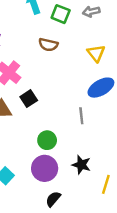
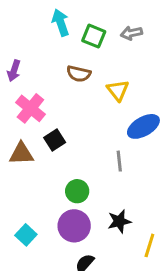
yellow triangle: (96, 53) -> (118, 90), moved
black star: (81, 165) -> (119, 221), turned -30

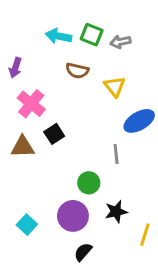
cyan arrow: (61, 23) -> (59, 36), moved, turned -60
gray arrow: (131, 33) -> (120, 42), moved
green circle: (77, 191) -> (89, 183), moved

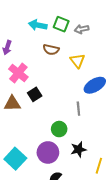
cyan square: (27, 225) -> (15, 159), size x1.5

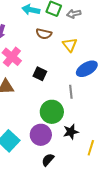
black square: (35, 94) -> (40, 74), moved, turned -32
green circle: (59, 129) -> (52, 112), size x1.5

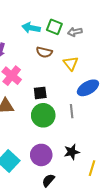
black square: (40, 74) -> (40, 93), turned -32
green circle: (52, 112) -> (43, 115), moved

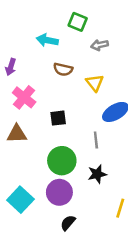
green square: (54, 27) -> (78, 22), moved
green circle: (43, 115) -> (62, 161), moved
black star: (72, 152) -> (97, 174), moved

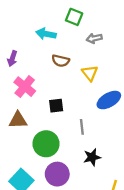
gray line: (96, 140) -> (82, 127), moved
green circle: (62, 161) -> (46, 144), moved

